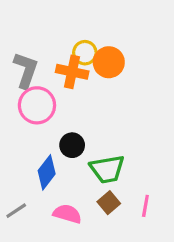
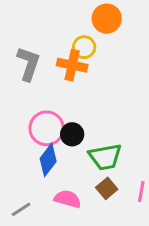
orange circle: (109, 62) -> (107, 19), moved
pink circle: (37, 105) -> (47, 128), moved
gray line: (16, 211) -> (21, 209), moved

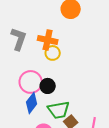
yellow circle: (84, 47) -> (53, 53), moved
green trapezoid: (105, 157) -> (59, 110), moved

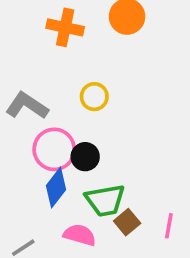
gray L-shape: (19, 39) -> (27, 106), moved, turned -75
orange cross: (48, 40) -> (65, 27), moved

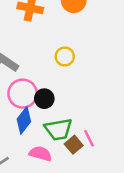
yellow circle: (94, 97) -> (65, 56), moved
pink line: (169, 226) -> (89, 138), moved, turned -36

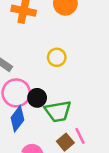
green trapezoid: (58, 129) -> (58, 111), moved

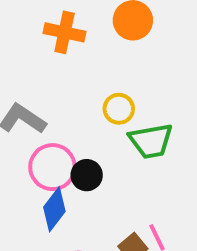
green trapezoid: (58, 111) -> (151, 141), moved

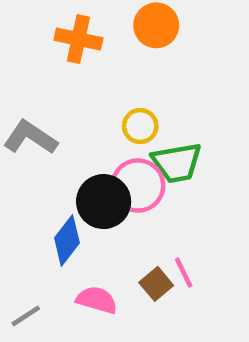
pink circle: (52, 167) -> (138, 186), moved
black circle: (87, 175) -> (104, 202), size x1.5

